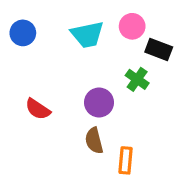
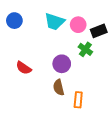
pink circle: (132, 26) -> (78, 25), moved
cyan trapezoid: (87, 35) -> (55, 22), turned 30
black rectangle: (159, 49) -> (99, 31), turned -42

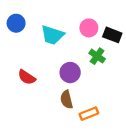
cyan trapezoid: (55, 22) -> (52, 35), moved
black rectangle: (99, 31) -> (112, 35), turned 42
orange rectangle: (78, 100) -> (89, 114), turned 63

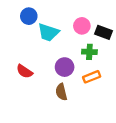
blue circle: (16, 23) -> (29, 16), moved
green cross: (97, 56) -> (89, 52), turned -32
orange rectangle: (89, 114) -> (92, 77), moved

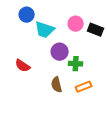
green cross: (89, 52) -> (76, 64), moved
purple circle: (65, 67) -> (60, 52), moved
orange rectangle: (92, 77) -> (84, 87), moved

